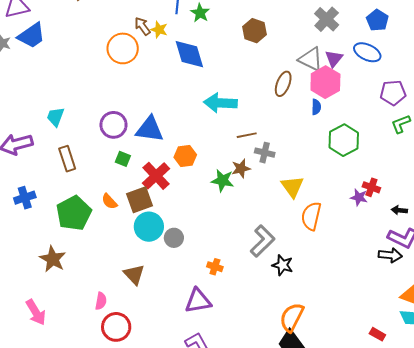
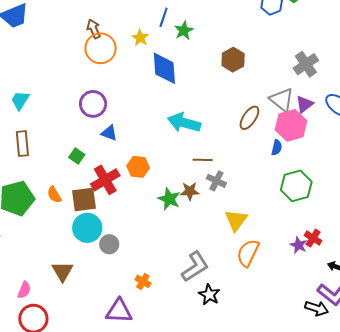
brown arrow: (142, 26) -> (94, 29), moved
purple circle: (113, 125) -> (93, 104), moved
blue triangle: (150, 129) -> (109, 133), size x0.6

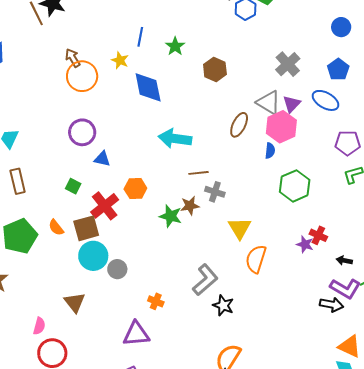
green star: (184, 30) -> (175, 46), moved

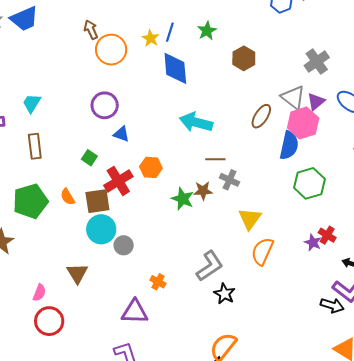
blue line: (140, 37) -> (170, 32), moved
brown arrow: (73, 58) -> (91, 30), moved
blue semicircle: (270, 151) -> (289, 145), size x1.8

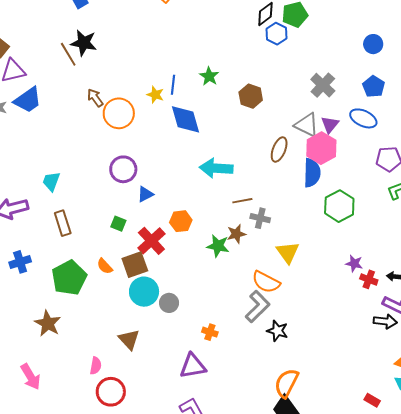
blue triangle: (121, 134) -> (145, 194), turned -36
red cross: (327, 235) -> (369, 279), moved
orange semicircle: (262, 251) -> (266, 282), moved, turned -76

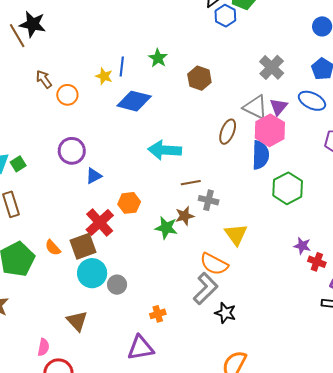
orange circle: (119, 113) -> (67, 95), size x0.7
blue diamond: (185, 119) -> (134, 101), turned -60
green square: (118, 224) -> (18, 164), moved, turned 35
orange cross: (210, 332) -> (158, 314), turned -35

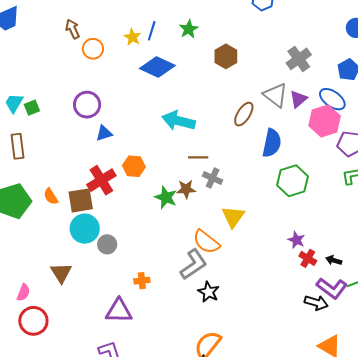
pink hexagon: (270, 130) -> (325, 121), moved

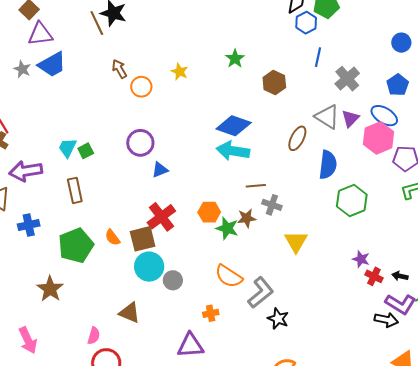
blue line: (152, 31) -> (318, 57), moved
blue diamond: (157, 67) -> (234, 126), moved
orange hexagon: (134, 166) -> (209, 212), moved
orange semicircle: (206, 242) -> (229, 276), moved
brown triangle: (61, 273) -> (130, 313), turned -30

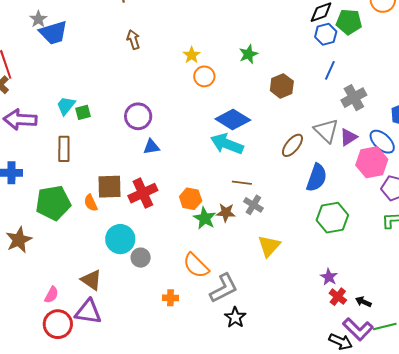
blue trapezoid: (52, 64) -> (53, 33), moved
orange circle: (141, 87) -> (204, 76), moved
brown square: (143, 239) -> (109, 187), moved
purple triangle: (190, 345) -> (88, 312), moved

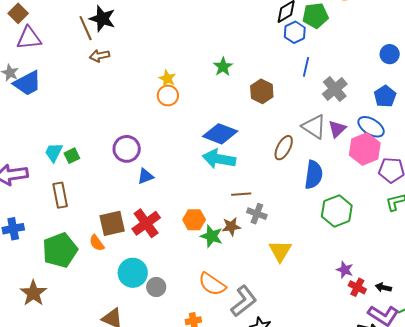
brown arrow: (133, 40) -> (100, 56), moved, turned -72
orange circle: (204, 76) -> (168, 96), moved

